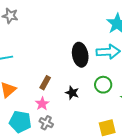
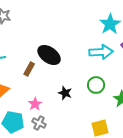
black ellipse: (80, 55) -> (49, 55), moved, turned -45
brown rectangle: (45, 83) -> (29, 69), moved

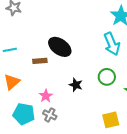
cyan arrow: (101, 52) -> (112, 44), turned 70
brown rectangle: (29, 69) -> (40, 61), turned 56

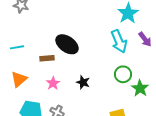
green circle: (107, 77) -> (123, 74), moved
pink star: (46, 96) -> (53, 83), moved

